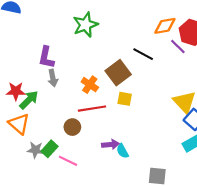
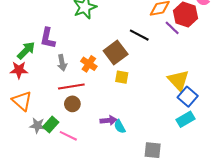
gray arrow: (53, 78) -> (62, 63), moved
green arrow: (29, 100) -> (26, 50), moved
red line: (92, 109) -> (71, 86), moved

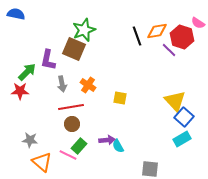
black line: (139, 35) -> (137, 36), moved, turned 42
brown square: (116, 52) -> (74, 49), moved, turned -30
orange triangle: (22, 101) -> (42, 162), moved
green rectangle: (51, 124) -> (79, 146), moved
gray star: (37, 125) -> (30, 140), moved

